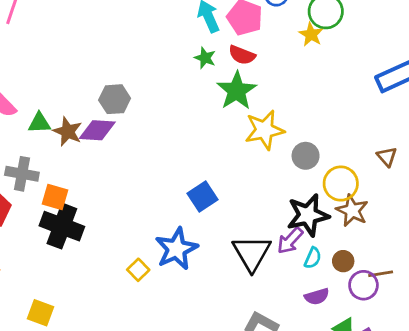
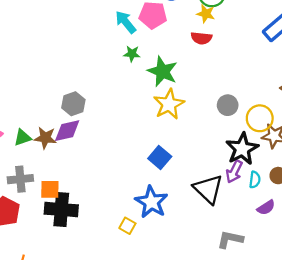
red semicircle: (242, 55) -> (201, 38), moved
yellow star: (264, 130) -> (169, 104), moved

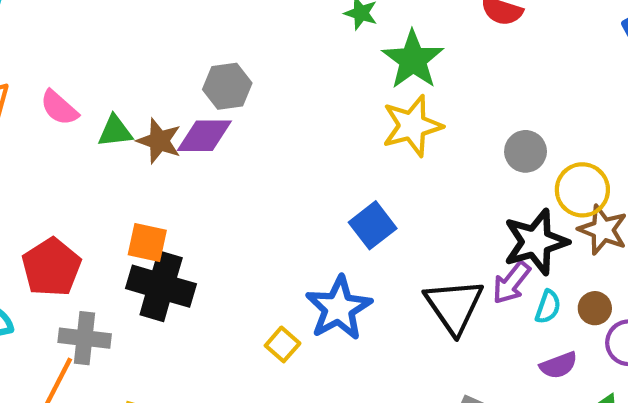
gray cross: (20, 179) -> (85, 338), moved

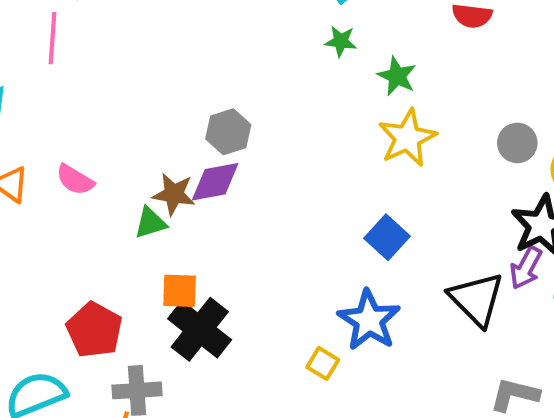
green star: (413, 60) -> (397, 76), size x0.7
green triangle: (115, 131) -> (150, 223), moved
black cross: (161, 286) -> (200, 329), turned 32

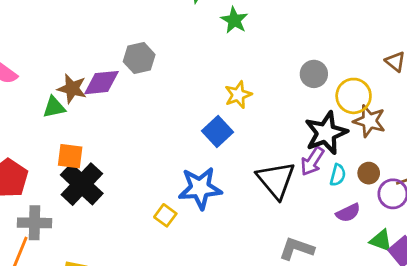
gray hexagon: (228, 132) -> (139, 58), moved
yellow star: (407, 138) -> (238, 95), moved, size x0.7
blue star: (369, 320) -> (200, 188), turned 30

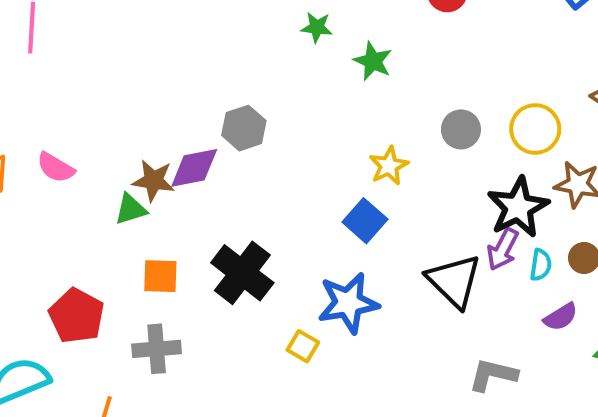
gray circle: (314, 74) -> (461, 129), moved
yellow circle: (354, 96) -> (535, 129), moved
black cross: (82, 184) -> (242, 273), moved
gray cross: (35, 223) -> (157, 349), moved

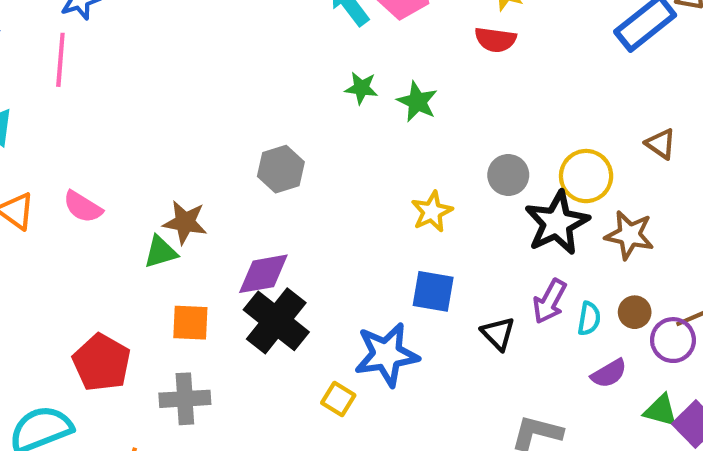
green star: (317, 27) -> (361, 88), moved
purple diamond: (194, 168) -> (263, 274), moved
black star: (518, 207) -> (557, 223), moved
blue square: (365, 221) -> (433, 291), moved, turned -33
black triangle: (454, 281) -> (498, 334), size x0.6

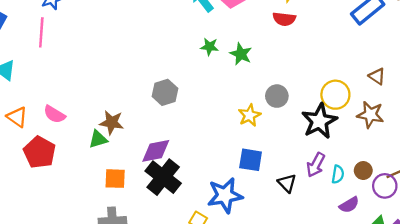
gray circle: (508, 175) -> (277, 96), moved
brown star: (629, 235) -> (370, 115), moved
red pentagon: (102, 363) -> (40, 152), moved

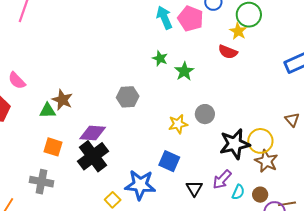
gray hexagon: (165, 92) -> (128, 97), moved
yellow circle: (335, 95) -> (260, 141), moved
brown star: (370, 115) -> (266, 161), moved

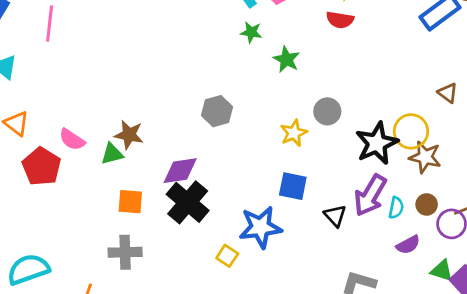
green star: (160, 58) -> (251, 32), moved
pink semicircle: (17, 81) -> (72, 140), moved
purple arrow: (222, 179) -> (370, 195), size x1.4

